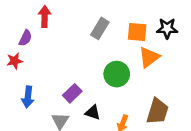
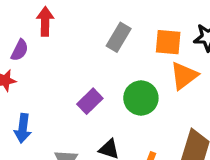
purple rectangle: (72, 93) -> (90, 101), moved

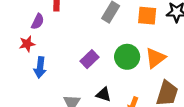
orange triangle: (184, 76) -> (155, 58), moved
blue arrow: (23, 128) -> (40, 67), moved

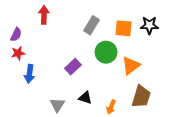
purple semicircle: (38, 21) -> (16, 35), moved
green circle: (127, 57) -> (106, 52), moved

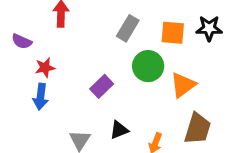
purple semicircle: (16, 35) -> (22, 41), turned 88
red star: (18, 53) -> (45, 68), moved
black triangle: (85, 98) -> (119, 130), turned -40

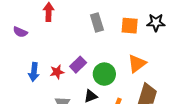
gray rectangle: (128, 28) -> (97, 22), turned -48
green circle: (148, 66) -> (104, 74), moved
red star: (45, 68) -> (57, 72), moved

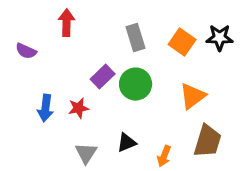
orange square: (130, 26) -> (182, 42), turned 30
purple rectangle: (78, 65) -> (103, 77), moved
green circle: (104, 74) -> (136, 84), moved

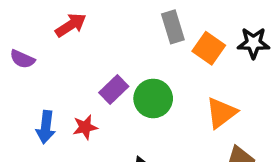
red arrow: (67, 23) -> (71, 25), turned 56
gray rectangle: (136, 38) -> (173, 27), moved

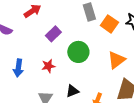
purple rectangle: (114, 90) -> (53, 34), moved
red star: (85, 127) -> (48, 66), moved

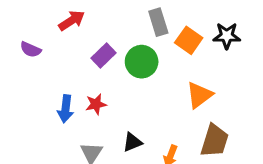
green circle: (78, 52) -> (142, 62), moved
blue arrow: (18, 68) -> (66, 109), moved

